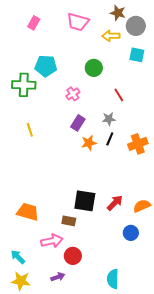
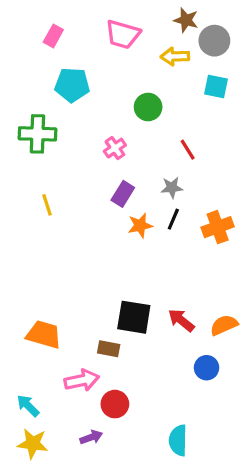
cyan pentagon: (46, 66) -> (72, 85), moved
red arrow: (115, 203) -> (181, 320), turned -96

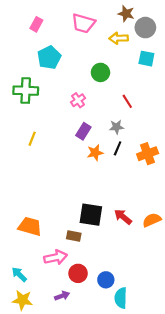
cyan pentagon: (72, 85) -> (49, 57), turned -30
yellow line: (47, 205) -> (32, 139), turned 40
blue circle: (207, 368) -> (106, 280), moved

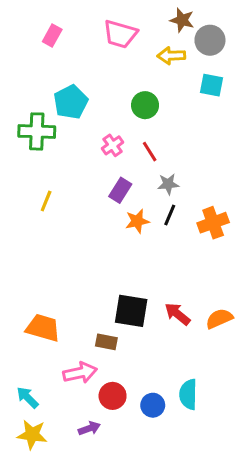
cyan pentagon: (49, 57) -> (71, 102), moved
red line: (127, 101) -> (150, 152), moved
cyan semicircle: (121, 298) -> (188, 394), moved

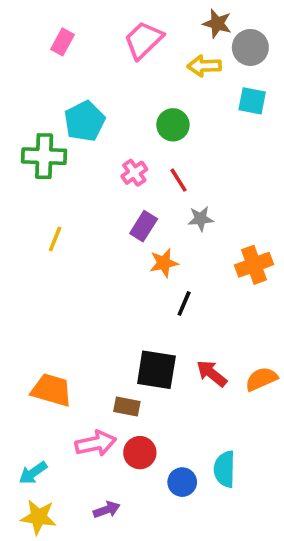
pink trapezoid: (120, 34) -> (144, 40), turned 120
black line: (170, 215) -> (184, 303), moved
red circle: (113, 396) -> (140, 453), moved
cyan arrow: (27, 397) -> (33, 473), turned -80

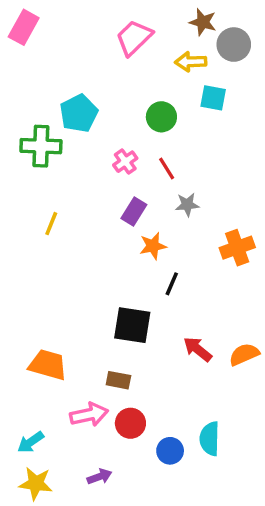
pink rectangle: (62, 42) -> (24, 27), moved, size x1.4
cyan square: (252, 101) -> (213, 98), moved
black square: (156, 370) -> (132, 325), moved

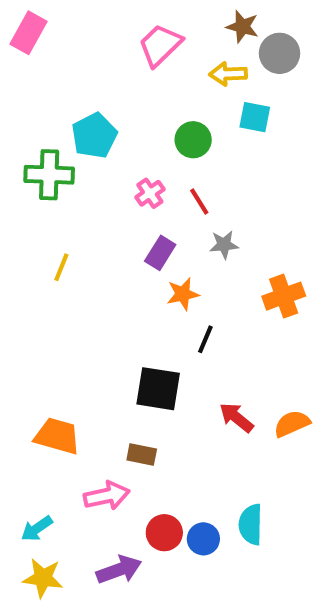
red circle: (130, 423) -> (164, 533), moved
purple arrow: (99, 477) -> (119, 570), size x1.5

